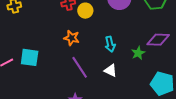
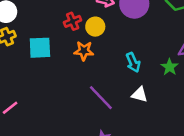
orange star: (72, 38) -> (84, 51), moved
cyan square: (30, 57) -> (40, 48), moved

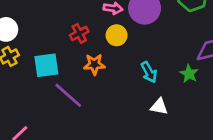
yellow circle: (95, 27) -> (117, 35), moved
purple line: (101, 98) -> (68, 95), moved

